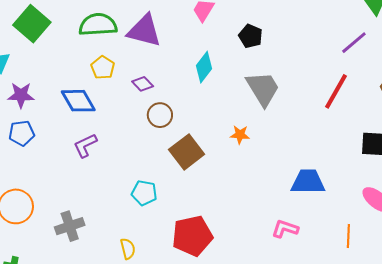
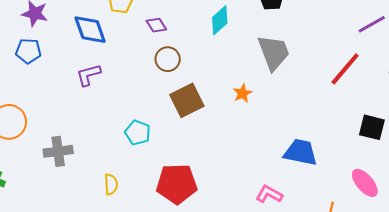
orange star: (240, 135) -> (242, 93), turned 30

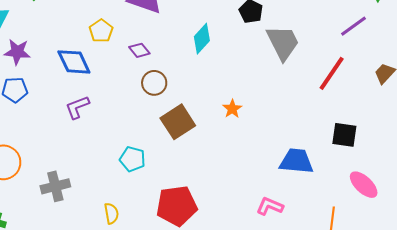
gray trapezoid: (274, 52) -> (283, 43), moved
black square: (372, 127) -> (344, 135), moved

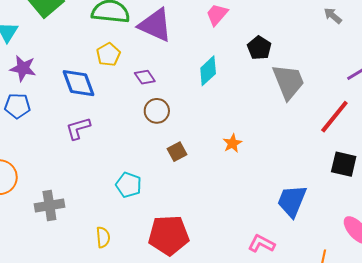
brown square: (178, 122) -> (177, 152), size x0.6
black square: (344, 135) -> (344, 164), moved
blue trapezoid: (296, 161) -> (292, 201), turned -78

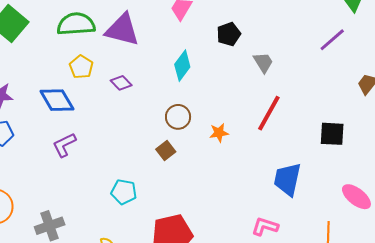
black pentagon: (259, 48) -> (229, 34), turned 30
gray trapezoid: (288, 82) -> (263, 62), size x0.6
brown circle: (157, 111) -> (178, 117), moved
red line: (334, 117) -> (269, 113), moved
orange star: (232, 143) -> (219, 133), turned 30

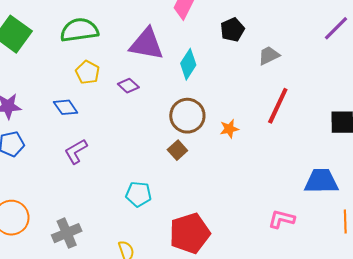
purple triangle: (122, 30) -> (147, 44), moved
gray trapezoid: (263, 62) -> (269, 55), turned -80
blue diamond: (57, 100) -> (66, 107), size x0.7
brown circle: (178, 117) -> (187, 116), size x1.4
blue trapezoid: (287, 179) -> (321, 181), moved, turned 81

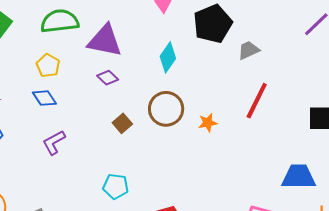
black pentagon: (232, 30) -> (213, 24), size x1.6
purple triangle: (147, 44) -> (105, 41), moved
yellow pentagon: (87, 72) -> (48, 66), moved
brown square: (177, 150) -> (122, 123), moved

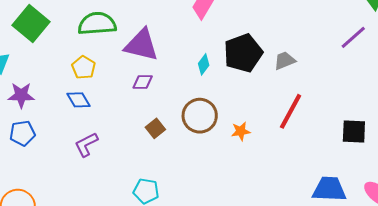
black pentagon: (213, 24) -> (243, 53), moved
cyan diamond: (168, 57) -> (204, 64), size x0.7
purple diamond: (108, 78) -> (143, 82), turned -45

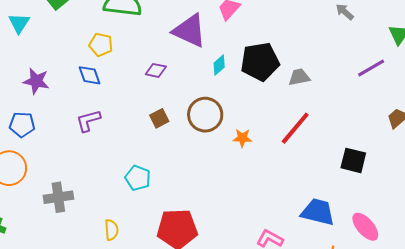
purple triangle: (141, 45) -> (190, 31), moved
yellow pentagon: (84, 67) -> (101, 45), turned -30
purple star: (21, 95) -> (36, 81), moved
blue pentagon: (22, 133) -> (22, 125), moved

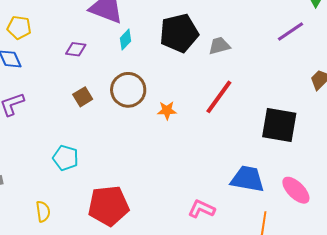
cyan diamond: (219, 65) -> (126, 40), moved
black square: (353, 160) -> (279, 125), size x1.4

